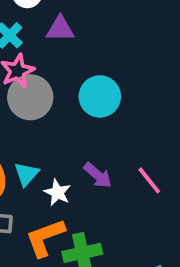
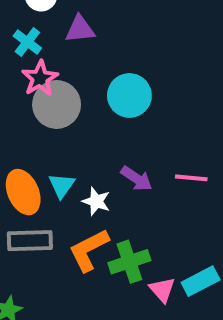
pink line: (149, 180) -> (191, 178), turned -40

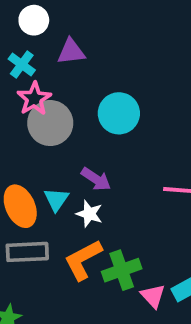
purple arrow: (136, 179) -> (96, 179), moved

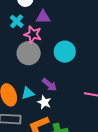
pink star: (34, 99) -> (33, 34), moved, turned -30
cyan triangle: (56, 199) -> (28, 93), turned 32

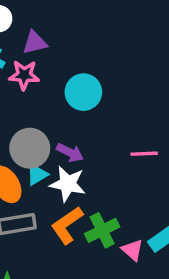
gray circle: (29, 53) -> (30, 148), moved
white star: (44, 102) -> (68, 184), size x1.5

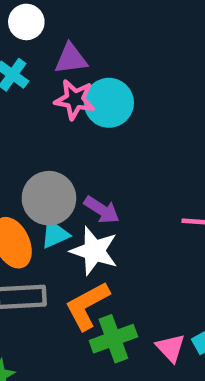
pink star: (24, 75) -> (75, 100), moved
cyan circle: (83, 92) -> (109, 103), moved
green cross: (102, 230) -> (113, 339), moved

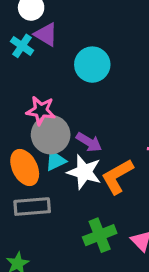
purple triangle: (71, 59) -> (46, 35), moved, turned 40
pink star: (75, 100) -> (41, 111), moved
orange L-shape: (87, 306) -> (117, 176), moved

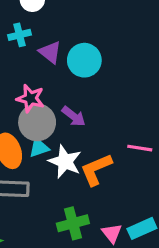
purple triangle: (46, 35) -> (50, 52), moved
cyan cross: (22, 46) -> (19, 35), turned 35
purple arrow: (89, 142) -> (74, 116), moved

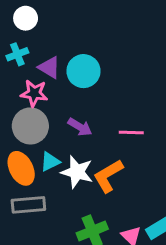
pink star: (30, 98) -> (34, 93), moved
gray circle: (37, 122) -> (30, 126), moved
pink line: (140, 148) -> (131, 132), moved

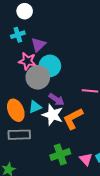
purple triangle: (49, 67) -> (38, 45), turned 42
cyan circle: (83, 71) -> (50, 66), moved
gray circle: (30, 126) -> (38, 77), moved
purple arrow: (80, 127) -> (56, 99), moved

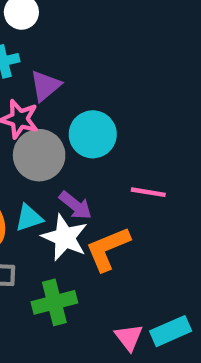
cyan circle: (50, 66) -> (93, 134), moved
green cross: (60, 154) -> (54, 302), moved

